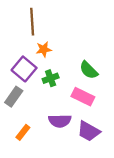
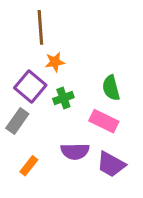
green semicircle: (89, 70) -> (111, 88), turned 30

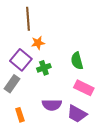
pink rectangle: (104, 121) -> (84, 88), moved
orange rectangle: (29, 166) -> (20, 115), turned -56

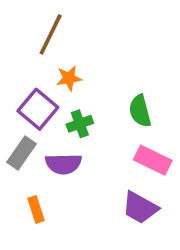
brown line: (28, 19) -> (51, 34), turned 30
purple semicircle: (52, 105) -> (63, 164), moved

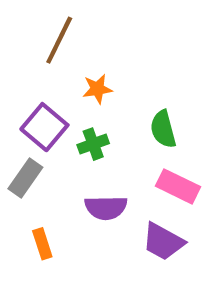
orange star: (69, 78) -> (97, 89), moved
purple semicircle: (63, 164) -> (106, 208), moved

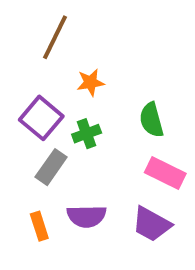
gray rectangle: (25, 178) -> (51, 167), moved
purple semicircle: (106, 208) -> (87, 216), moved

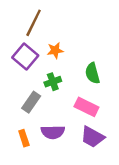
purple square: (41, 118) -> (25, 56), moved
pink rectangle: (165, 173) -> (86, 107), moved

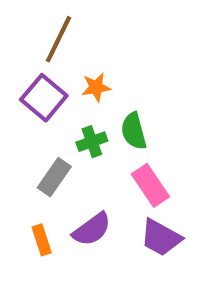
green semicircle: (92, 73) -> (134, 131), moved
pink rectangle: (86, 107) -> (150, 185), turned 30
purple semicircle: (53, 132) -> (92, 229), turned -35

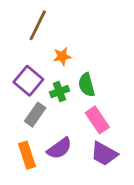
purple square: (44, 98) -> (28, 81), moved
orange rectangle: (42, 240) -> (27, 155), size x1.4

